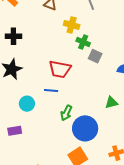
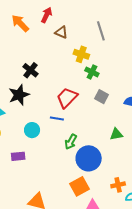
black cross: (13, 36) -> (31, 70), moved, turned 35
gray square: (95, 56) -> (101, 97), moved
red trapezoid: (60, 69) -> (67, 98), turned 120

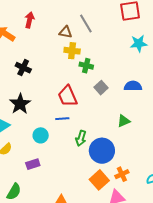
brown triangle: (61, 32) -> (66, 32), moved
black cross: (31, 70) -> (23, 68), moved
gray square: (101, 97) -> (101, 88), turned 32
red trapezoid: (67, 98) -> (68, 96), turned -55
orange cross: (118, 185) -> (122, 174), moved

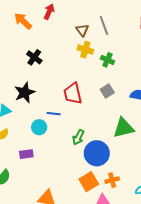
brown triangle: (66, 32) -> (82, 30), turned 32
green cross: (86, 66) -> (107, 60), moved
blue line: (62, 119) -> (54, 114), moved
green triangle: (124, 121) -> (124, 128), size x1.6

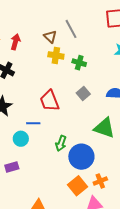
red arrow: (49, 12) -> (15, 42), moved
green triangle: (124, 128) -> (104, 128), turned 40

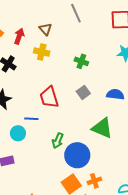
gray line: (71, 29) -> (76, 13), moved
brown triangle: (50, 37) -> (45, 29), moved
yellow cross: (56, 55) -> (42, 52), moved

